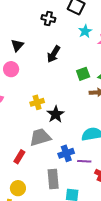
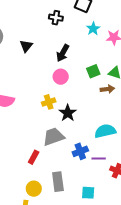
pink circle: (11, 69) -> (61, 77), moved
gray rectangle: (53, 179) -> (58, 182), moved

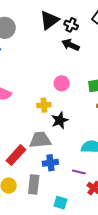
black triangle: (26, 46) -> (49, 20), moved, size x1.5
black arrow: (63, 53) -> (71, 45), moved, turned 72
blue cross: (80, 151) -> (50, 163), moved
red rectangle: (34, 157) -> (16, 155), size x1.5

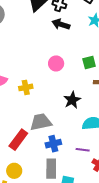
yellow cross: (44, 105) -> (26, 87), moved
black star: (60, 120) -> (72, 100), moved
gray rectangle: (34, 185) -> (51, 169), moved

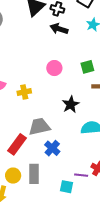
blue cross: (53, 144) -> (52, 148), turned -35
purple line: (83, 150) -> (81, 175), moved
gray rectangle: (51, 169) -> (34, 174), moved

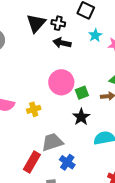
green square: (87, 67) -> (82, 93), moved
pink circle: (54, 68) -> (61, 82), size x1.6

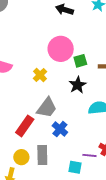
yellow cross: (34, 109) -> (40, 75), moved, turned -32
gray trapezoid: (52, 142) -> (47, 108), turned 140

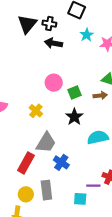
pink circle: (61, 49) -> (54, 83), size x0.7

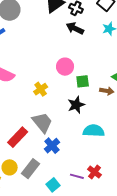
gray trapezoid: (46, 143) -> (42, 123), turned -85
gray rectangle: (46, 190) -> (31, 169), turned 30
cyan square: (80, 199) -> (53, 185), moved, turned 32

